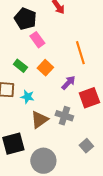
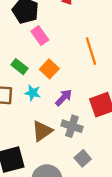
purple arrow: (68, 83) -> (64, 98), moved
cyan star: (27, 97) -> (33, 93), moved
gray square: (86, 146) -> (83, 158), moved

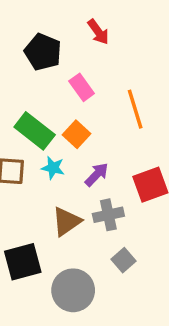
pink rectangle: (40, 36) -> (82, 87), moved
green rectangle: (19, 67) -> (35, 131), size x1.6
gray cross: (72, 126) -> (108, 215), turned -30

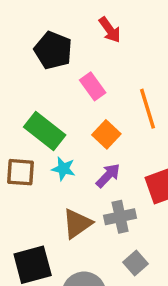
orange square: (76, 134) -> (106, 134), moved

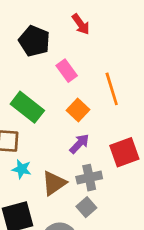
cyan star: (63, 169) -> (22, 169), moved
gray square: (135, 263) -> (86, 207), moved

